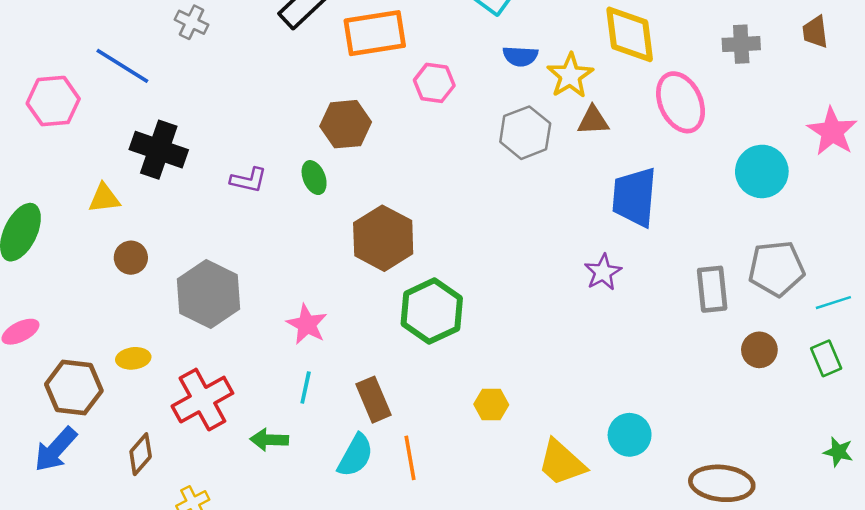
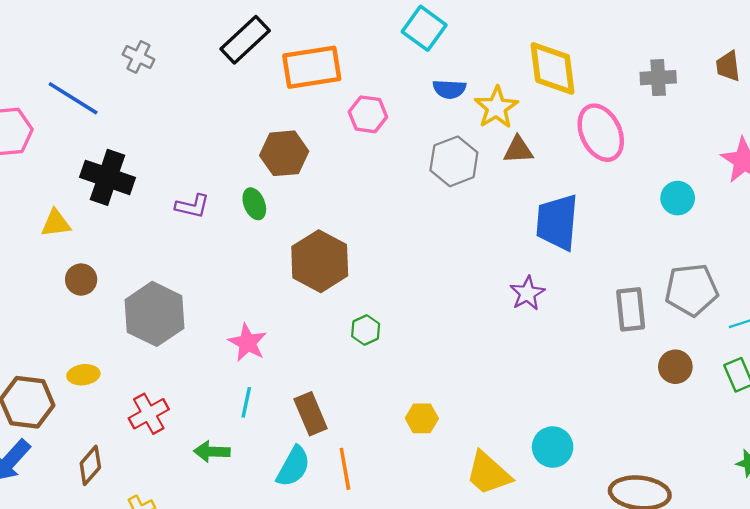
cyan circle: (762, 171) -> (678, 198), size x0.7
green hexagon: (432, 311) -> (366, 330), size x0.5
red cross: (202, 400) -> (149, 414), size x0.7

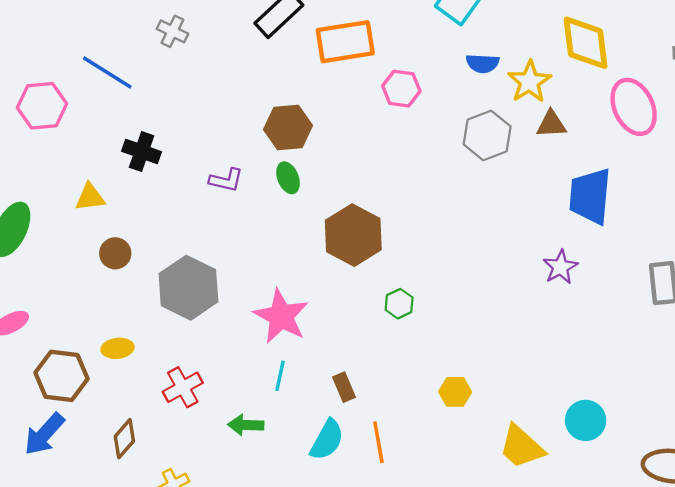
brown hexagon: (284, 153) -> (288, 127), moved
black cross: (107, 177) -> (142, 151), size x0.7
pink star: (247, 343) -> (281, 316), size x1.4
brown rectangle: (311, 414) -> (344, 387), size x0.7

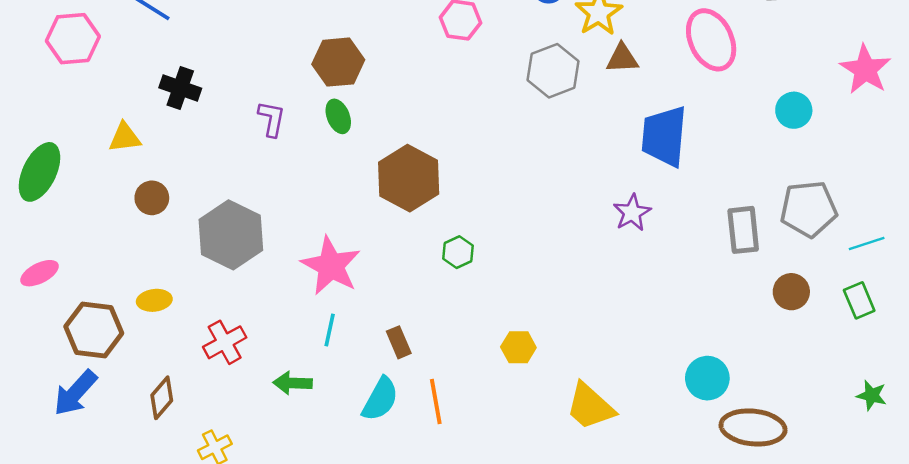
purple L-shape: (226, 180) -> (272, 119), turned -92
cyan circle: (586, 420) -> (707, 378), moved

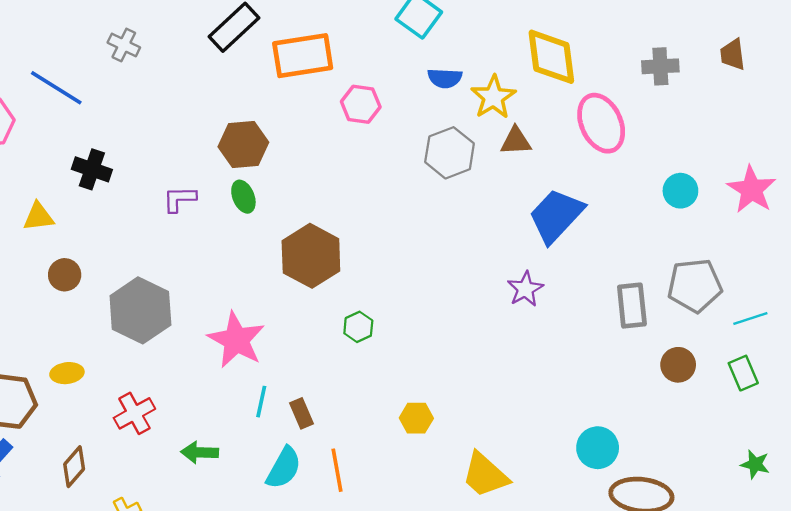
pink star: (865, 69) -> (752, 190), moved
purple L-shape: (272, 119) -> (179, 199), turned -102
blue trapezoid: (664, 136) -> (556, 216), turned 38
cyan line: (330, 330) -> (261, 402), moved

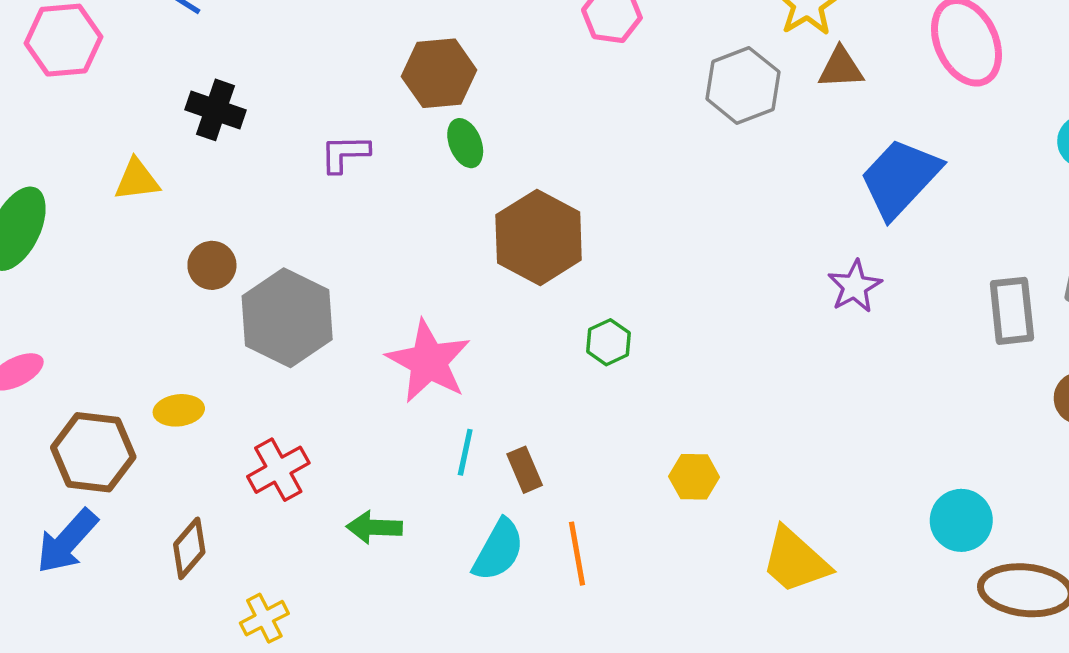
green ellipse: (243, 197) -> (465, 143), moved
brown circle: (65, 275) -> (212, 265), moved

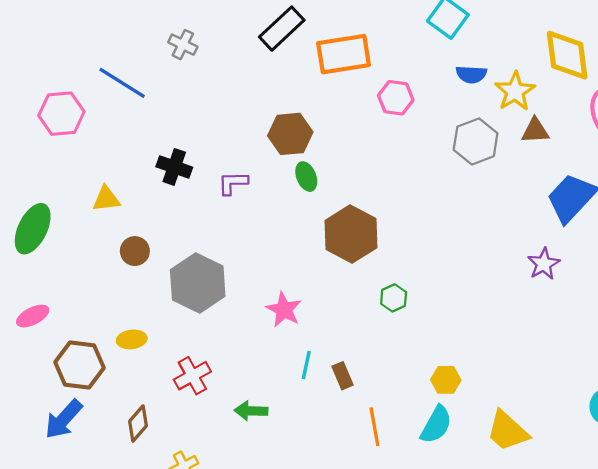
black cross: (215, 110) -> (174, 167), moved
brown circle: (212, 265) -> (135, 251), moved
pink star: (429, 361) -> (284, 310), size x0.7
cyan semicircle: (498, 550) -> (436, 425), moved

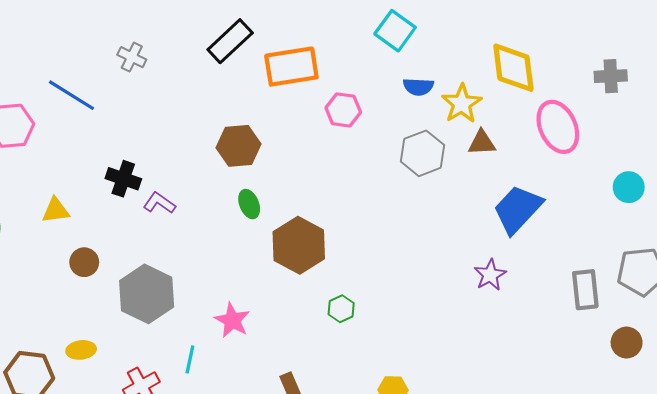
green ellipse: (306, 177) -> (249, 204), moved
purple L-shape: (233, 183) -> (159, 203), moved, turned 36
cyan line: (306, 365) -> (190, 359), moved

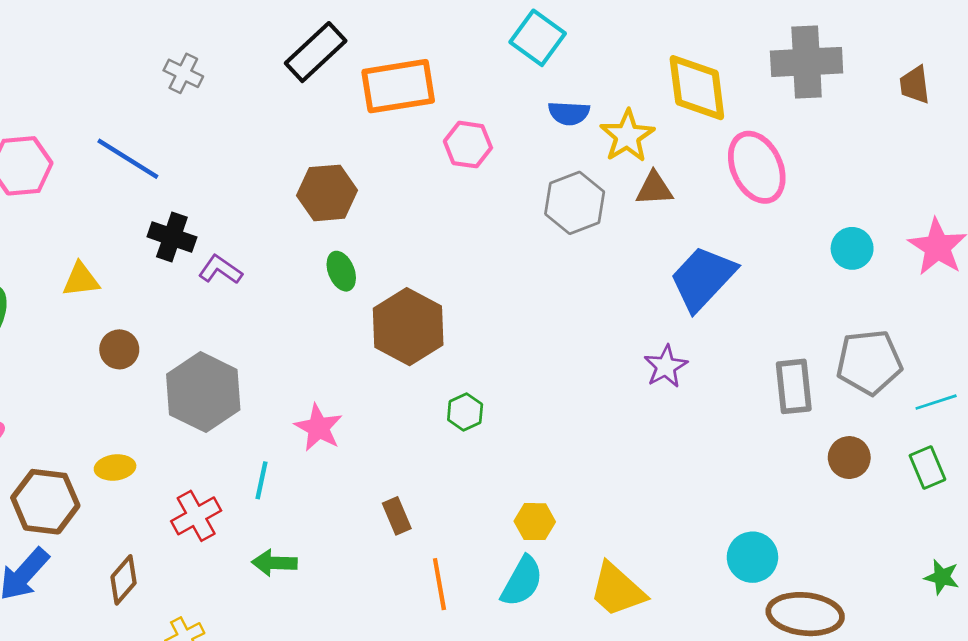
gray cross: (611, 76) -> (807, 62), moved, size x1.6
blue line: (72, 95) -> (128, 159), moved

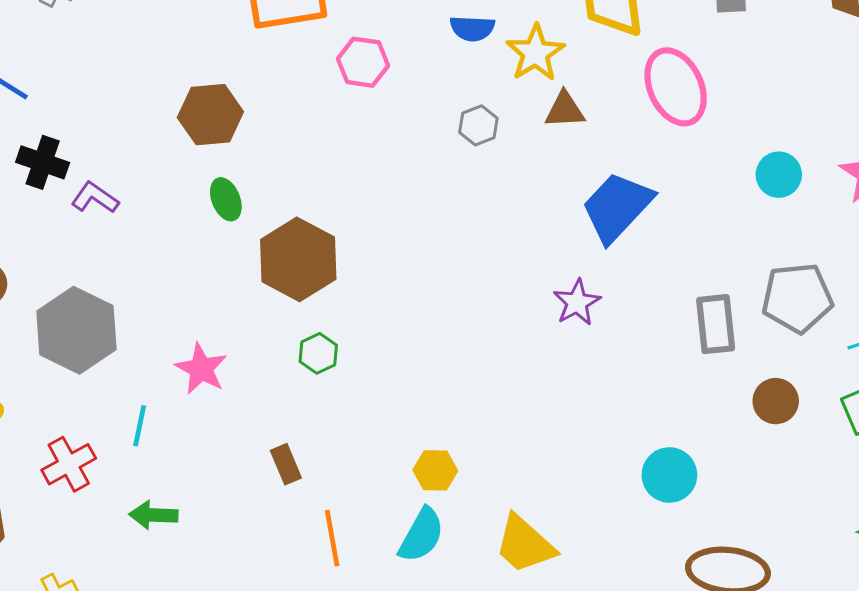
gray hexagon: (575, 203) -> (478, 125), size x0.6
green hexagon: (465, 412) -> (318, 353), moved
cyan circle: (752, 557) -> (669, 475), moved

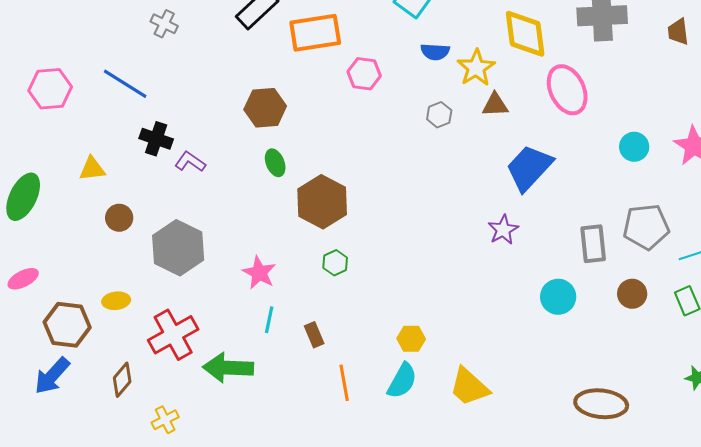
cyan line: (140, 426) -> (269, 320), moved
red cross: (69, 464) -> (173, 335), size x1.4
cyan circle: (669, 475) -> (558, 297), moved
green arrow: (153, 515) -> (228, 368), size x1.6

